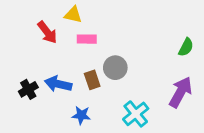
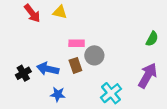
red arrow: (47, 32) -> (32, 13), moved
pink rectangle: (87, 39) -> (77, 43), moved
blue star: (81, 115) -> (58, 94), moved

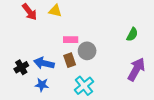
green semicircle: (152, 39) -> (132, 34), moved
cyan cross: (111, 93) -> (84, 86), moved
blue star: (58, 94) -> (42, 85), moved

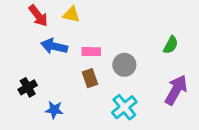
gray circle: (87, 51) -> (124, 65), moved
blue arrow: (44, 63) -> (54, 46), moved
cyan cross: (84, 86) -> (124, 107), moved

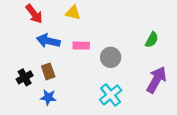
yellow triangle: (71, 14) -> (73, 13), moved
brown rectangle: (90, 78) -> (48, 71), moved

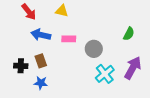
black cross: (25, 77) -> (21, 66), turned 32
cyan cross: (111, 95) -> (105, 74), moved

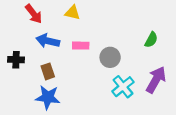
black cross: (21, 66) -> (16, 60), moved
blue star: (41, 83) -> (48, 97), size x1.5

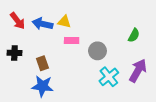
yellow triangle: (72, 13) -> (64, 22), moved
red arrow: (34, 14) -> (18, 21), moved
blue arrow: (48, 41) -> (42, 24), moved

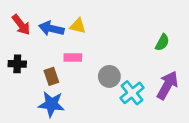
pink rectangle: (72, 40) -> (73, 58), moved
gray circle: (97, 51) -> (109, 76), moved

